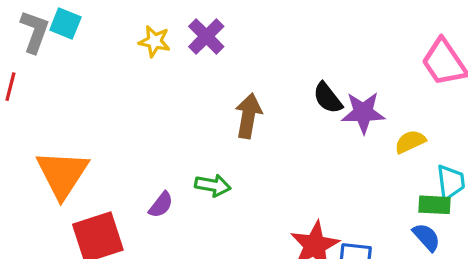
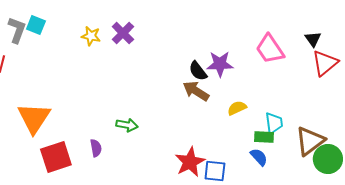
purple star: (363, 113) -> (220, 64), moved
brown arrow: (248, 116) -> (196, 91), moved, turned -68
yellow semicircle: (410, 142) -> (237, 108), moved
purple semicircle: (161, 205) -> (96, 148), moved, turned -48

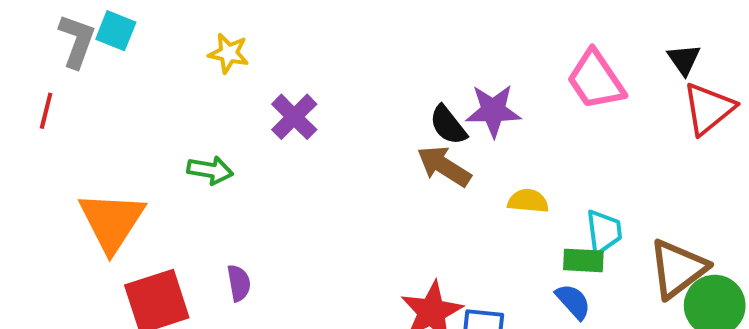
purple cross: (123, 33) -> (294, 117), moved
yellow semicircle: (237, 108) -> (528, 201), turned 30
green arrow: (127, 125) -> (210, 170), moved

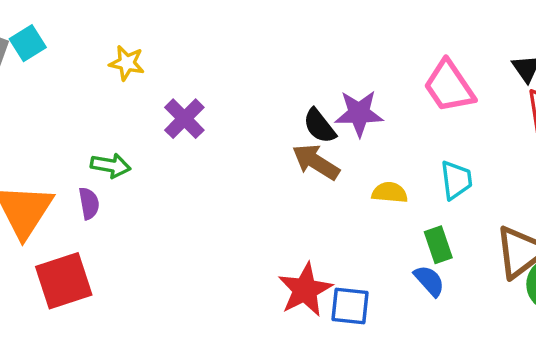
cyan square: (116, 31) -> (28, 43), turned 36
cyan trapezoid: (604, 232) -> (456, 180), moved
green rectangle: (583, 260) -> (438, 245), turned 68
purple semicircle: (239, 283) -> (89, 203), moved

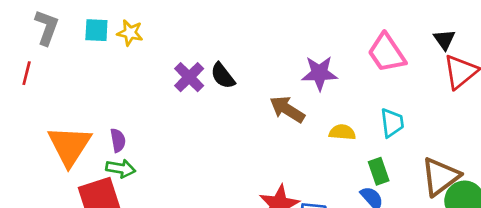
cyan square: (28, 43) -> (96, 30), moved, turned 35
yellow star: (127, 63) -> (130, 33), moved
black semicircle: (319, 126) -> (223, 76), moved
green arrow: (111, 166) -> (121, 169), moved

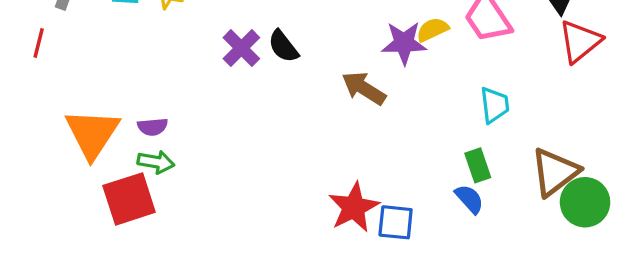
yellow semicircle: (342, 132) -> (432, 30), moved, turned -30
purple semicircle: (118, 140) -> (153, 127), turned 95

